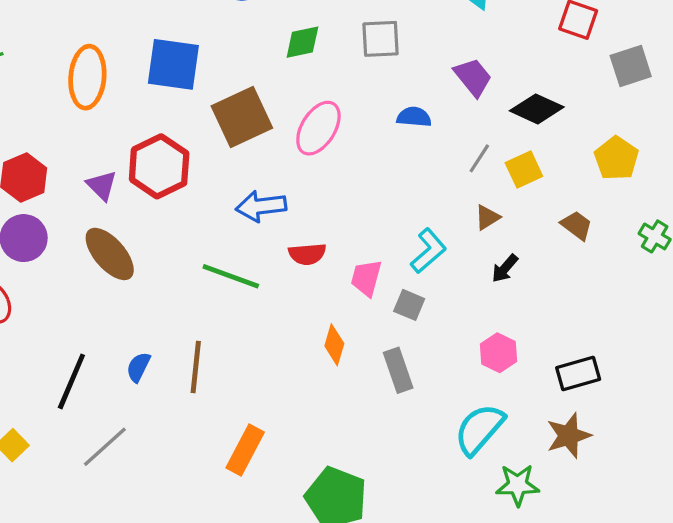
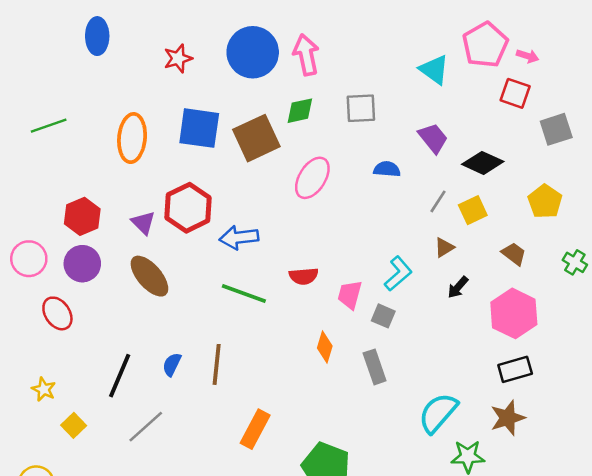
brown square: (242, 117) -> (256, 138), moved
blue arrow: (261, 206) -> (239, 238), moved
pink hexagon: (498, 353) -> (514, 313), moved, size x1.6

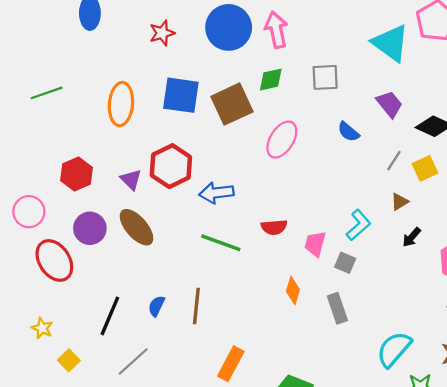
cyan triangle: (434, 70) -> (391, 43), size x1.4
blue semicircle: (387, 169) -> (348, 132), turned -145
purple circle: (82, 264) -> (90, 228), moved
red ellipse: (57, 313) -> (54, 260), size x1.4

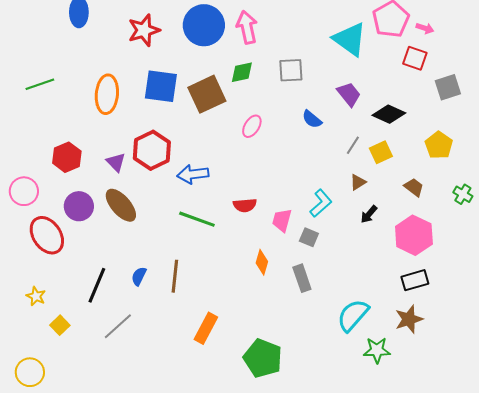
red star: (162, 33) -> (144, 30), size x1.4
pink ellipse: (282, 140) -> (252, 126), size x0.7

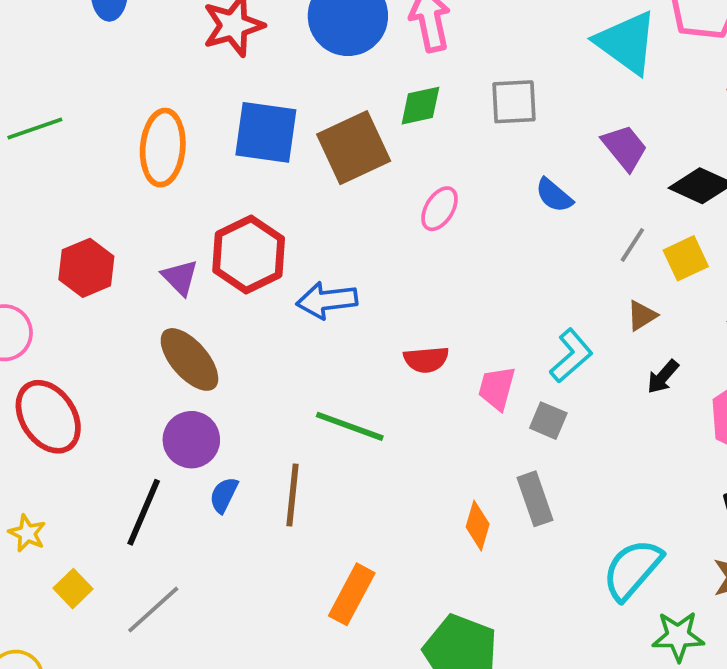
purple circle: (79, 206) -> (191, 440), moved
green line: (197, 219) -> (350, 426), moved
orange diamond: (262, 262) -> (478, 526), moved
gray line: (118, 326) -> (153, 610), moved

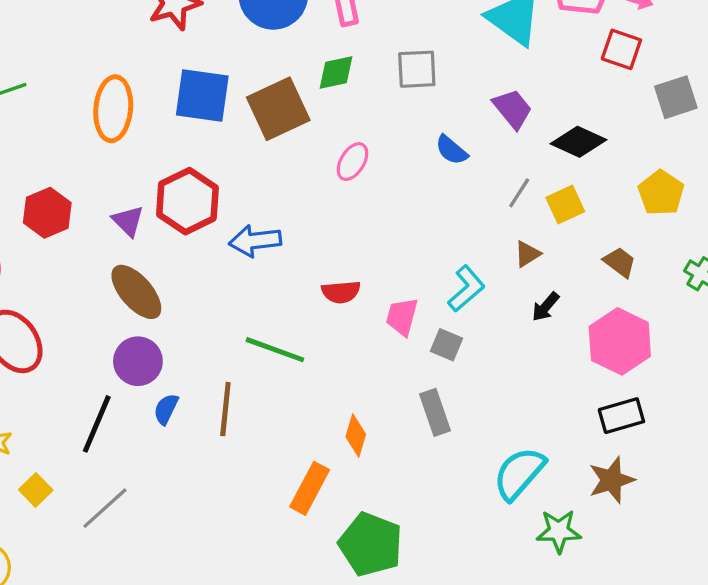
orange diamond: (478, 526) -> (356, 435), moved
orange rectangle: (352, 594) -> (310, 488), moved

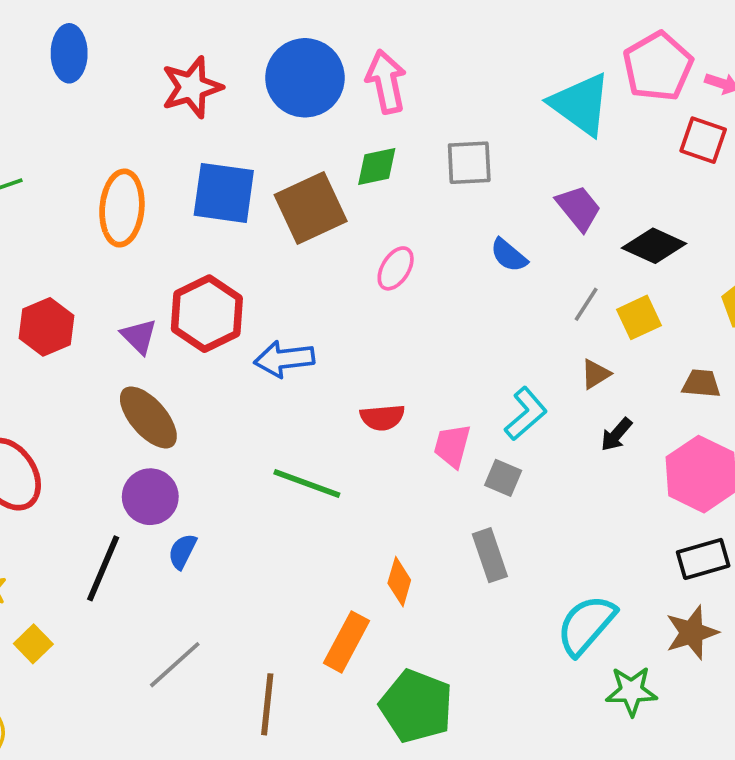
brown trapezoid: (620, 262) -> (701, 383), turned -32
brown line: (225, 409) -> (267, 704), moved
gray line: (105, 508) -> (175, 665), moved

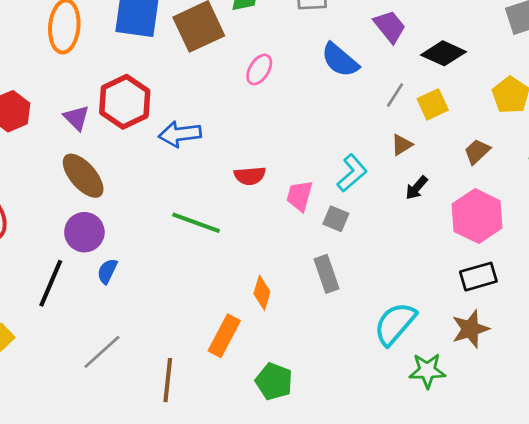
blue semicircle: (509, 255) -> (340, 60), size x1.4
brown trapezoid: (701, 383) -> (477, 152), turned -48
green pentagon: (416, 706) -> (274, 381), size x0.7

